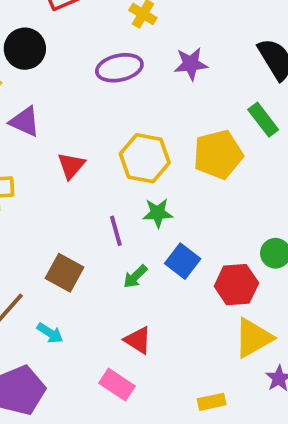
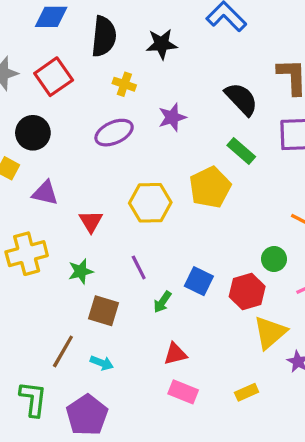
green star: (158, 213) -> (81, 271), moved
red triangle: (138, 340) -> (175, 354), turned -35
pink rectangle: (117, 385) -> (183, 392), moved

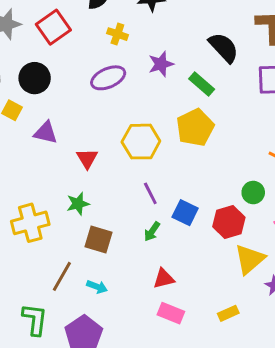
green rectangle: (241, 151) -> (202, 84), moved
yellow cross: (27, 254) -> (30, 223), moved
purple line: (139, 267) -> (150, 193), moved

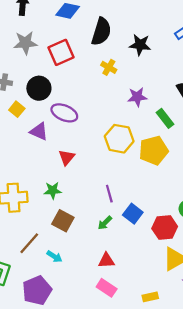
purple ellipse: (108, 78) -> (64, 113), moved, turned 35
yellow hexagon: (141, 142) -> (119, 139), moved

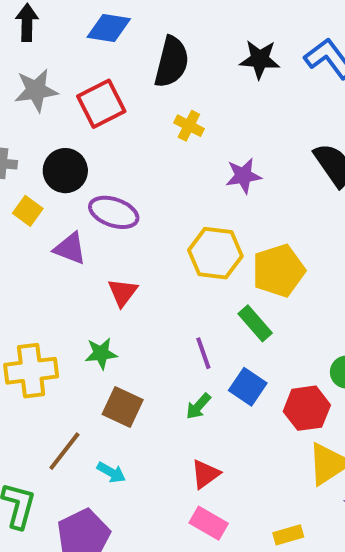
black star: (140, 45) -> (260, 59), moved
green rectangle: (165, 118) -> (255, 323), moved
red triangle: (106, 261) -> (205, 474), turned -30

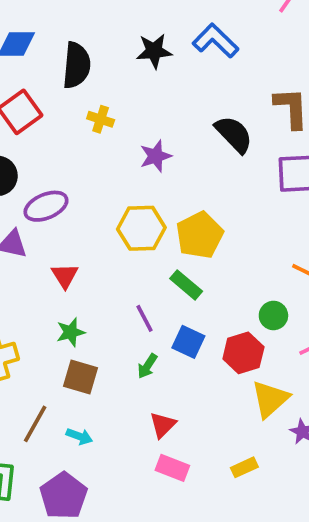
purple ellipse: (114, 212) -> (46, 206), turned -33
green star: (101, 353) -> (71, 332), moved

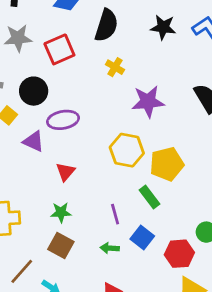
purple star: (156, 156) -> (148, 102), size x1.4
green arrow: (147, 366) -> (110, 248), turned 48

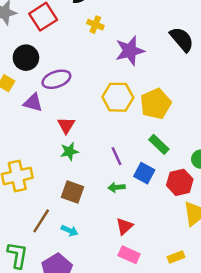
green rectangle: (150, 197) -> (159, 144), moved
green star: (61, 212) -> (69, 151), moved

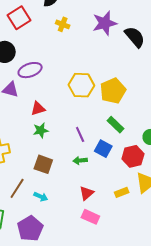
purple star: (130, 51) -> (105, 23), moved
red triangle: (66, 125) -> (38, 109), turned 42
yellow rectangle: (176, 257) -> (122, 192), moved

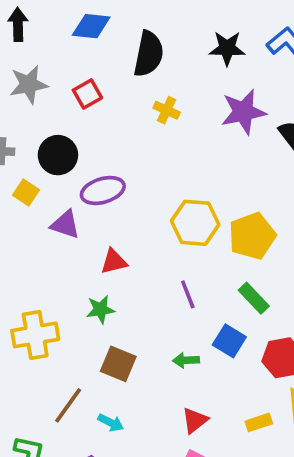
red square: (19, 18) -> (87, 94), size x0.7
green star: (41, 130) -> (100, 309), moved
purple line: (80, 134) -> (188, 294), moved

